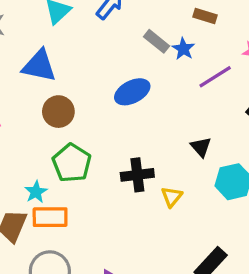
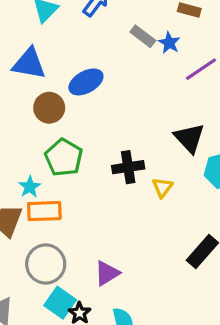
blue ellipse: (132, 92) -> (86, 82), moved
black triangle: (201, 147) -> (189, 138), size x1.5

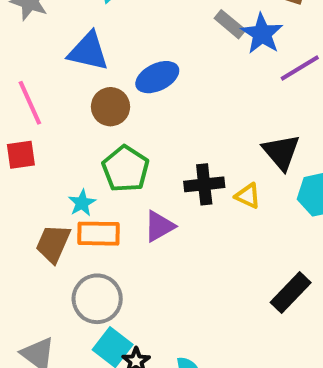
blue star: (169, 43) -> (262, 34), size x1.5
yellow triangle: (162, 187) -> (248, 196), moved, turned -45
purple triangle: (107, 273) -> (159, 226), moved

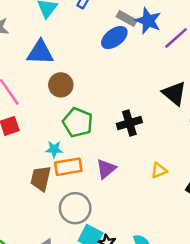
blue ellipse: (157, 77) -> (114, 38), moved
yellow triangle: (248, 196) -> (159, 170), moved, turned -36
cyan star: (82, 203) -> (54, 149), turned -30
purple triangle: (159, 226) -> (106, 169), moved

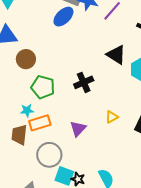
purple triangle: (106, 169) -> (78, 129), moved

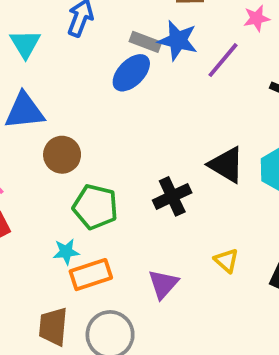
black triangle: (116, 55) -> (226, 165), moved
yellow triangle: (112, 117) -> (226, 260), turned -48
brown trapezoid: (19, 135) -> (53, 327), moved

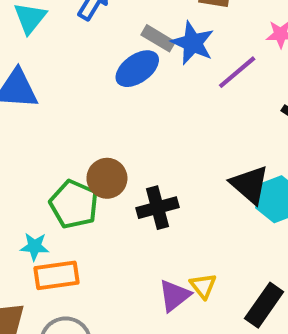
brown circle: (62, 155) -> (107, 178), moved
black triangle: (226, 165) -> (250, 185), moved
purple triangle: (163, 284) -> (174, 296), moved

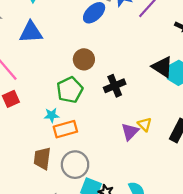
brown circle: (107, 178) -> (84, 59), moved
green pentagon: (74, 204) -> (70, 90), turned 30

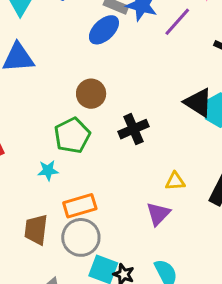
yellow triangle: (145, 124) -> (175, 181), turned -48
orange rectangle: (65, 129) -> (80, 206), moved
purple triangle: (130, 132) -> (158, 214), moved

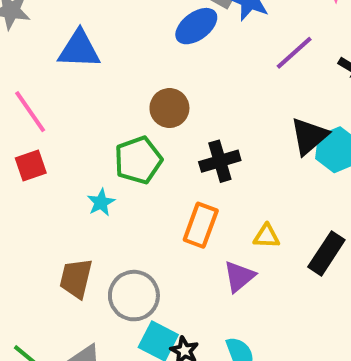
purple line: (177, 22) -> (294, 53), moved
black triangle: (198, 102) -> (309, 136), turned 40
cyan star: (48, 170) -> (101, 202), turned -30
orange rectangle: (80, 206) -> (201, 225), moved, turned -60

